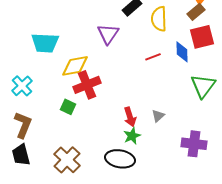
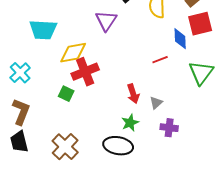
red line: (153, 57) -> (160, 60), moved
red arrow: (130, 117) -> (133, 94), moved
purple cross: (194, 144) -> (169, 128), moved, size x0.7

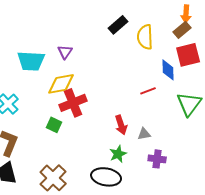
purple triangle: (106, 21) -> (65, 52), moved, size x0.7
gray triangle: (156, 103) -> (144, 134), turned 32

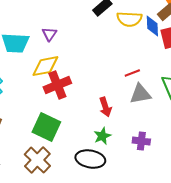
yellow semicircle: (145, 37) -> (129, 19), turned -85
blue diamond: (168, 70) -> (152, 26), moved
green square: (54, 125) -> (46, 127), moved, size x1.8
gray triangle: (144, 134) -> (140, 94), moved, size x1.6

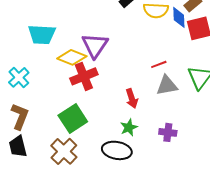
purple triangle: (49, 34) -> (95, 45), moved, size x1.8
yellow diamond: (45, 66) -> (72, 57), turned 32
green square: (46, 127) -> (73, 118), turned 32

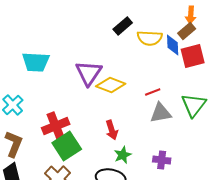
yellow diamond: (72, 57) -> (111, 85), moved
red cross: (84, 76) -> (56, 126), moved
red arrow: (132, 98) -> (112, 130), moved

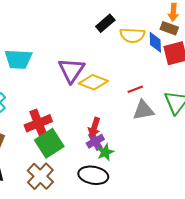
brown rectangle: (187, 31) -> (169, 28), turned 60
red arrow: (112, 130) -> (94, 127), turned 36
purple cross: (162, 160) -> (95, 141), moved, turned -36

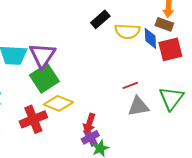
purple triangle: (71, 70) -> (42, 55), moved
yellow diamond: (93, 82) -> (58, 103), moved
green square: (49, 143) -> (44, 78), moved

